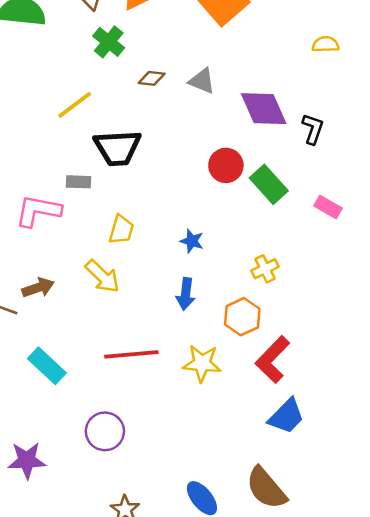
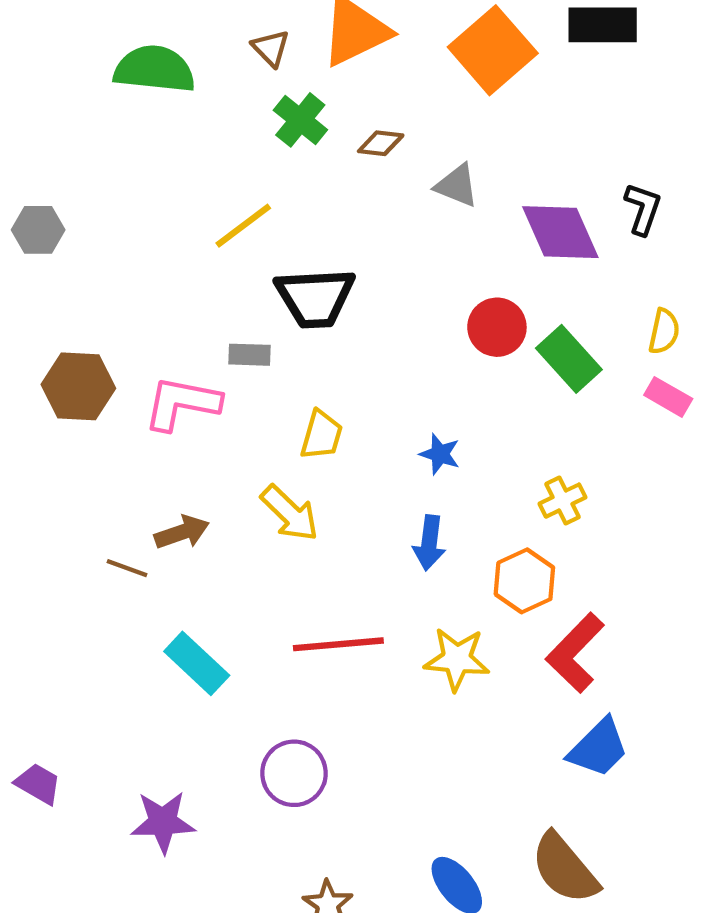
yellow semicircle: (325, 44) -> (664, 331), moved, turned 104
brown diamond: (152, 78) -> (381, 143), moved
black L-shape: (313, 129) -> (643, 209), moved

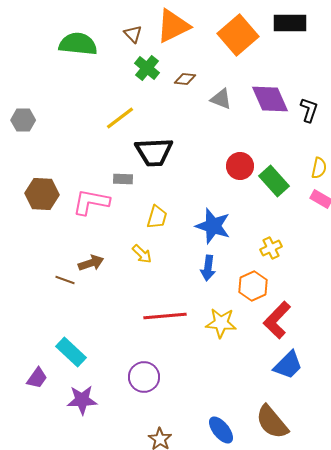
purple diamond: (560, 232) -> (270, 99), moved
blue star: (440, 454) -> (213, 226), size x1.8
yellow arrow: (290, 513) -> (142, 254), size x0.7
cyan rectangle: (197, 663) -> (71, 352), moved
purple trapezoid: (38, 784) -> (37, 378), moved, turned 95

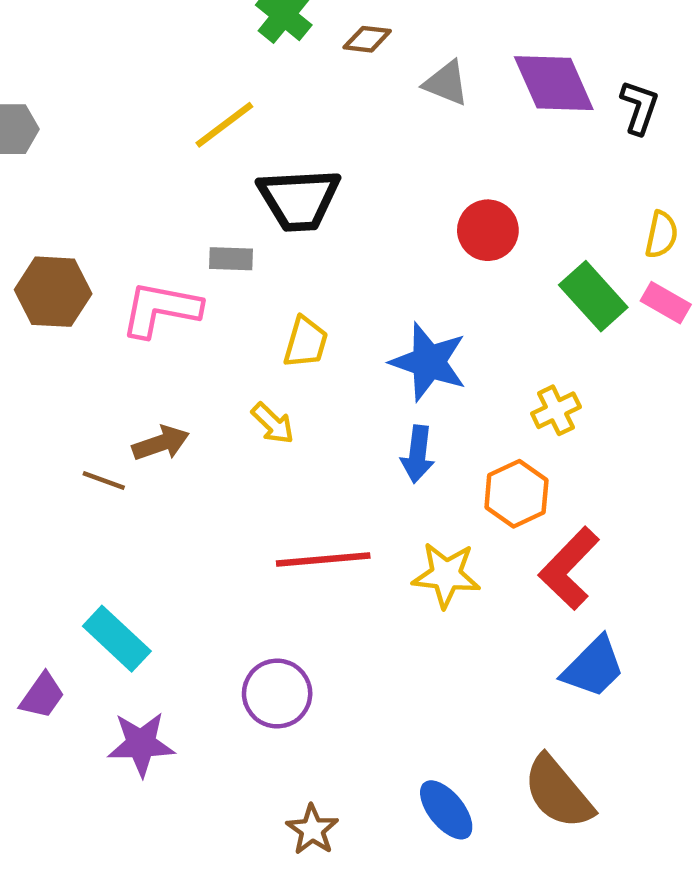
green rectangle: (274, 181) -> (593, 296), moved

